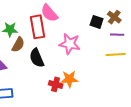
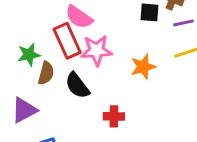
pink star: (70, 44) -> (97, 50), moved
orange star: (69, 79) -> (143, 67), moved

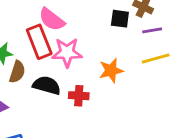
black semicircle: (77, 85) -> (47, 85), turned 140
red cross: (114, 116) -> (79, 96), moved

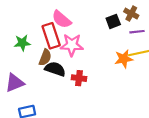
black square: (120, 19) -> (113, 21), turned -32
orange star: (111, 70) -> (124, 59), moved
brown semicircle: (17, 72) -> (45, 57), moved

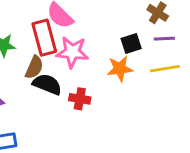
black square: (113, 21) -> (131, 43), moved
orange star: (124, 59) -> (120, 69), moved

